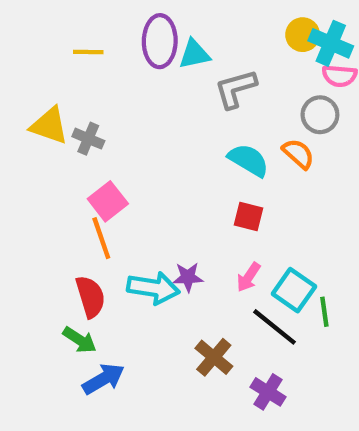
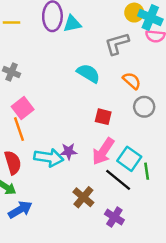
gray L-shape: (236, 89) -> (117, 44), moved
gray circle: (320, 115) -> (144, 107), moved
cyan semicircle: (249, 160) -> (88, 73), moved
pink arrow: (249, 277) -> (103, 151), size x1.6

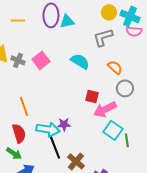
yellow circle: (134, 13) -> (109, 12), moved
pink square: (23, 108) -> (41, 60), moved
pink arrow: (103, 151) -> (105, 109), moved, turned 30
black line: (118, 180) -> (55, 147), moved, turned 30

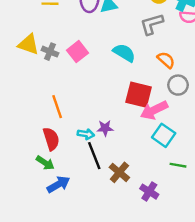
red square: (92, 96) -> (139, 95), size x1.6
cyan arrow: (48, 129) -> (86, 134), size x0.6
green line: (127, 140) -> (178, 165), moved, turned -72

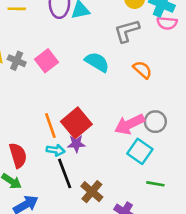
gray circle: (178, 85) -> (155, 122), moved
red square: (139, 95) -> (76, 123), moved, turned 36
orange line: (57, 107) -> (50, 126), moved

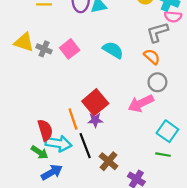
gray L-shape: (127, 31) -> (157, 32), moved
gray circle: (155, 122) -> (157, 82), moved
orange line: (50, 126) -> (73, 119), moved
cyan arrow: (56, 150) -> (58, 143), moved, size x1.6
cyan square: (140, 151) -> (167, 131), moved

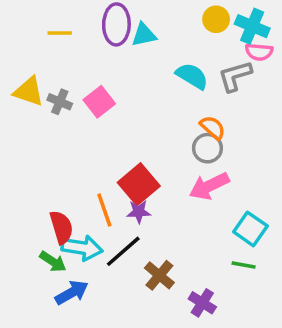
cyan semicircle: (113, 50) -> (192, 76), moved
orange semicircle: (152, 57) -> (213, 128), moved
gray circle: (157, 82) -> (207, 148), moved
black line: (85, 146) -> (123, 251), turned 70

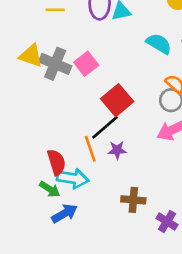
gray cross: (60, 102) -> (55, 64), size x1.6
red square: (139, 184) -> (117, 100), moved
black line: (123, 251) -> (105, 127), moved
brown cross: (159, 275) -> (133, 200), turned -35

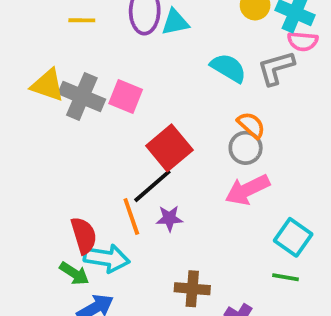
pink square: (86, 64) -> (126, 96), turned -30

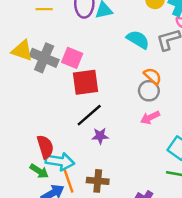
red square: (169, 148) -> (86, 82), moved, turned 32
pink arrow: (247, 190) -> (150, 118), size x0.7
orange line: (131, 216) -> (68, 181), moved
brown cross: (192, 289) -> (98, 181), moved

